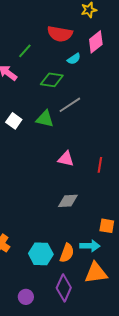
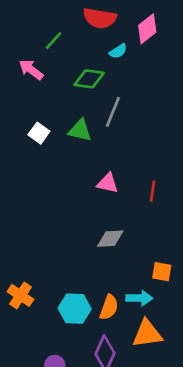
gray line: (70, 105) -> (113, 112), turned -35

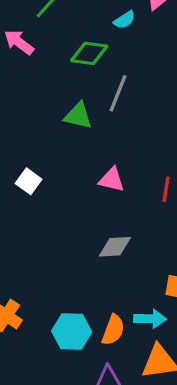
white square: (39, 133) -> (29, 181), moved

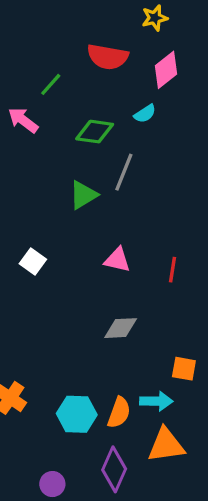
cyan semicircle: (124, 20) -> (145, 114), moved
green triangle: (78, 116) -> (83, 195), turned -44

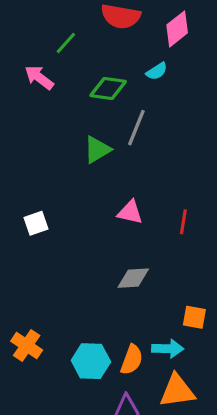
white square: (33, 261) -> (36, 223), moved, turned 35

